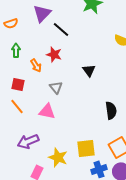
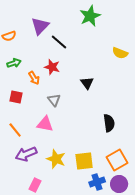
green arrow: (16, 50) -> (14, 63), turned 72
orange line: (17, 106) -> (15, 130), moved
yellow star: (58, 157) -> (56, 159), moved

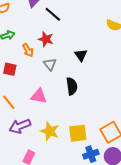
gray triangle: (54, 100) -> (50, 64), moved
black semicircle: (109, 123) -> (72, 86), moved

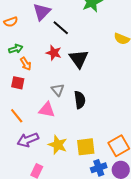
orange arrow: (28, 50) -> (26, 64), moved
black triangle: (81, 55) -> (79, 59), moved, size x1.5
gray triangle: (50, 64) -> (58, 90), moved

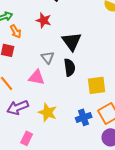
black triangle: (79, 59) -> (72, 41), moved
yellow square: (86, 147) -> (97, 85), moved
blue cross: (99, 168) -> (84, 117), moved

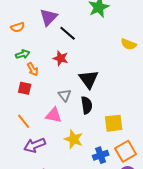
yellow star: (48, 112) -> (74, 139), moved

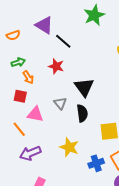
purple triangle: (49, 17) -> (44, 25), turned -42
pink triangle: (54, 115) -> (35, 114), moved

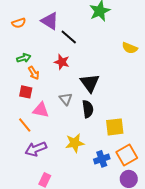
orange semicircle: (13, 35) -> (19, 23), moved
yellow star: (69, 147) -> (75, 143), turned -30

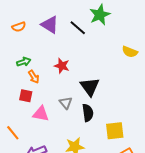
black line: (69, 37) -> (78, 28), moved
orange line: (25, 125) -> (13, 133), moved

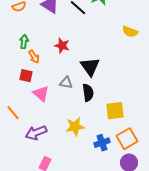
green arrow: (24, 62) -> (24, 42), turned -64
gray triangle: (66, 103) -> (66, 83), turned -40
pink triangle: (41, 114) -> (41, 94), turned 30

